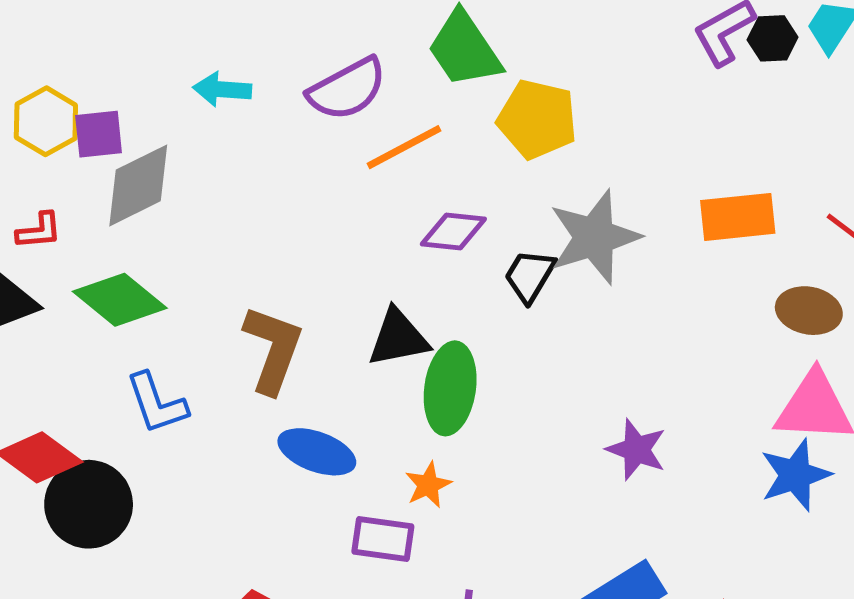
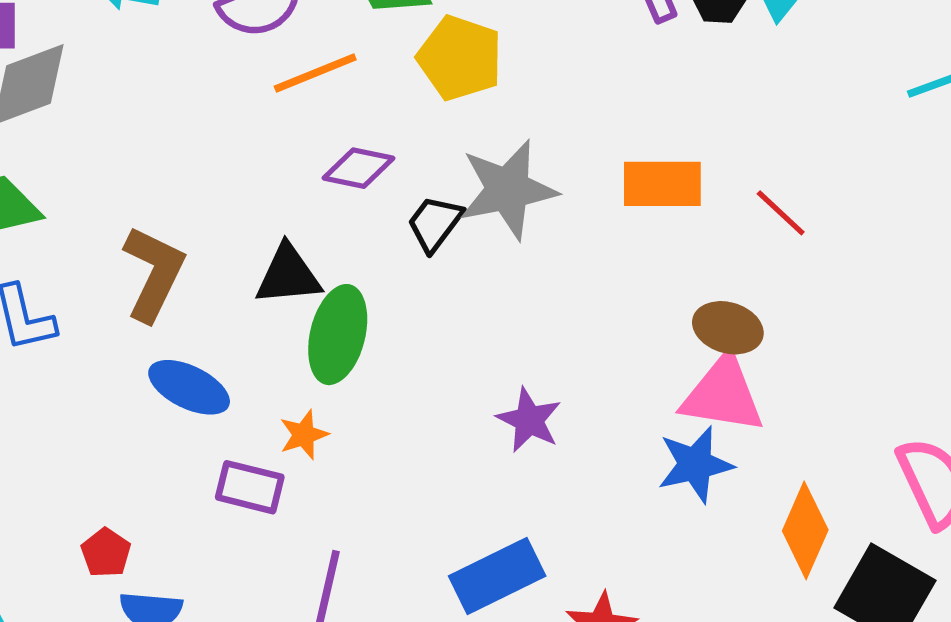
brown ellipse: (809, 311) -> (728, 328), moved

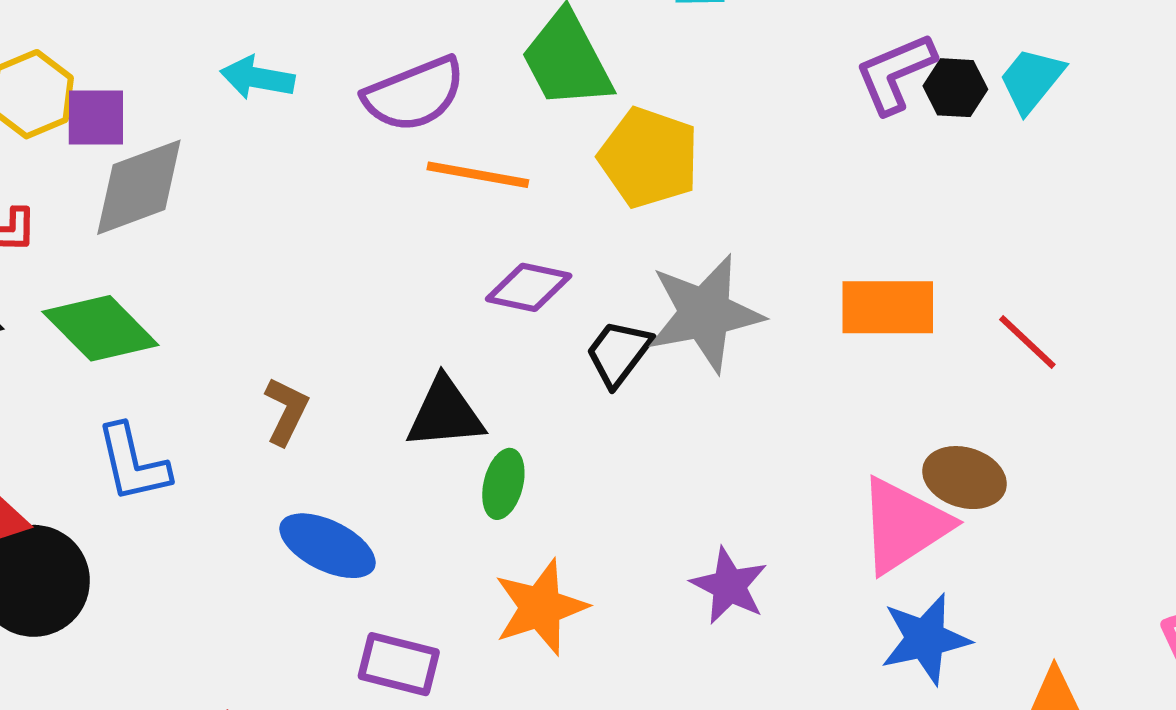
orange line: (315, 73) -> (478, 175), turned 32
brown L-shape: (154, 274) -> (286, 411), size x0.6
green ellipse: (338, 335) -> (503, 484), size x0.6
pink triangle: (723, 395) -> (904, 525), moved, turned -42
orange star: (304, 435) -> (541, 607), moved, size x1.6

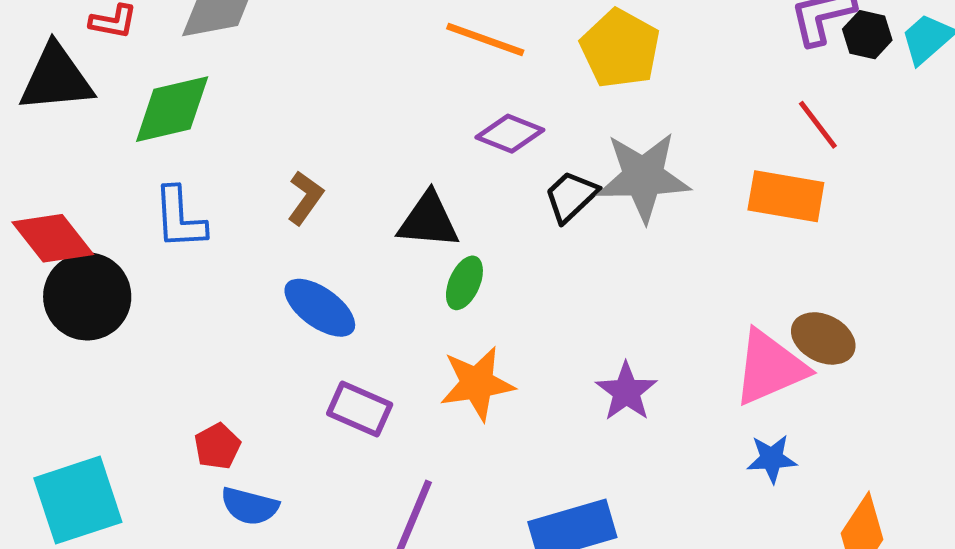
green diamond: (100, 328) -> (172, 109), turned -68
red line: (1027, 342) -> (818, 125), moved
blue star: (925, 639) -> (772, 459), size x0.7

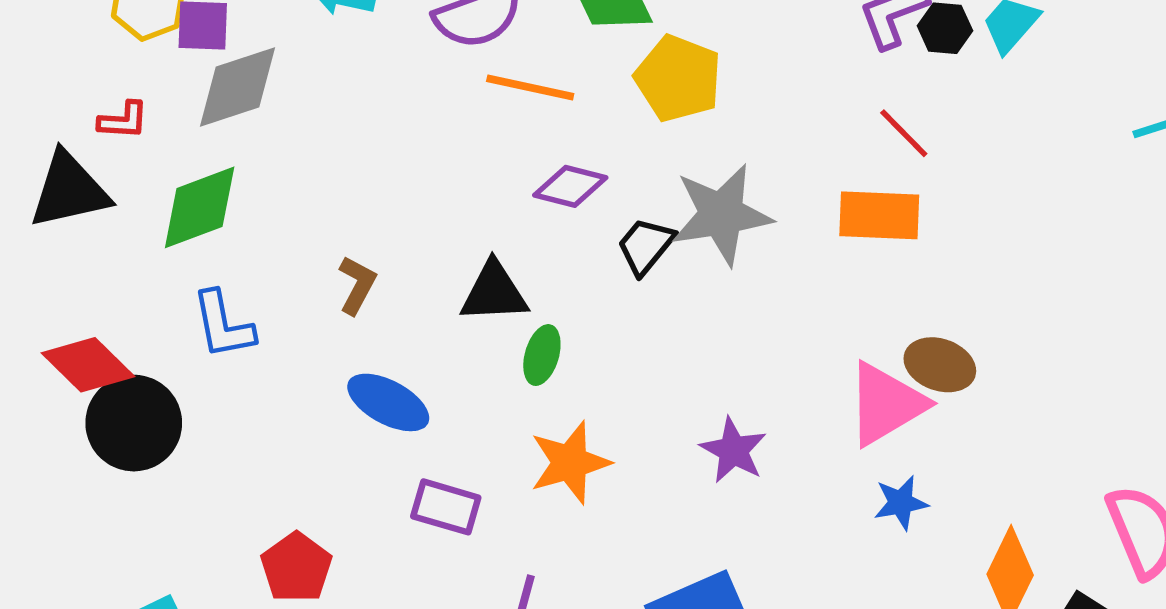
red pentagon: (217, 446) -> (296, 568), size x1.4

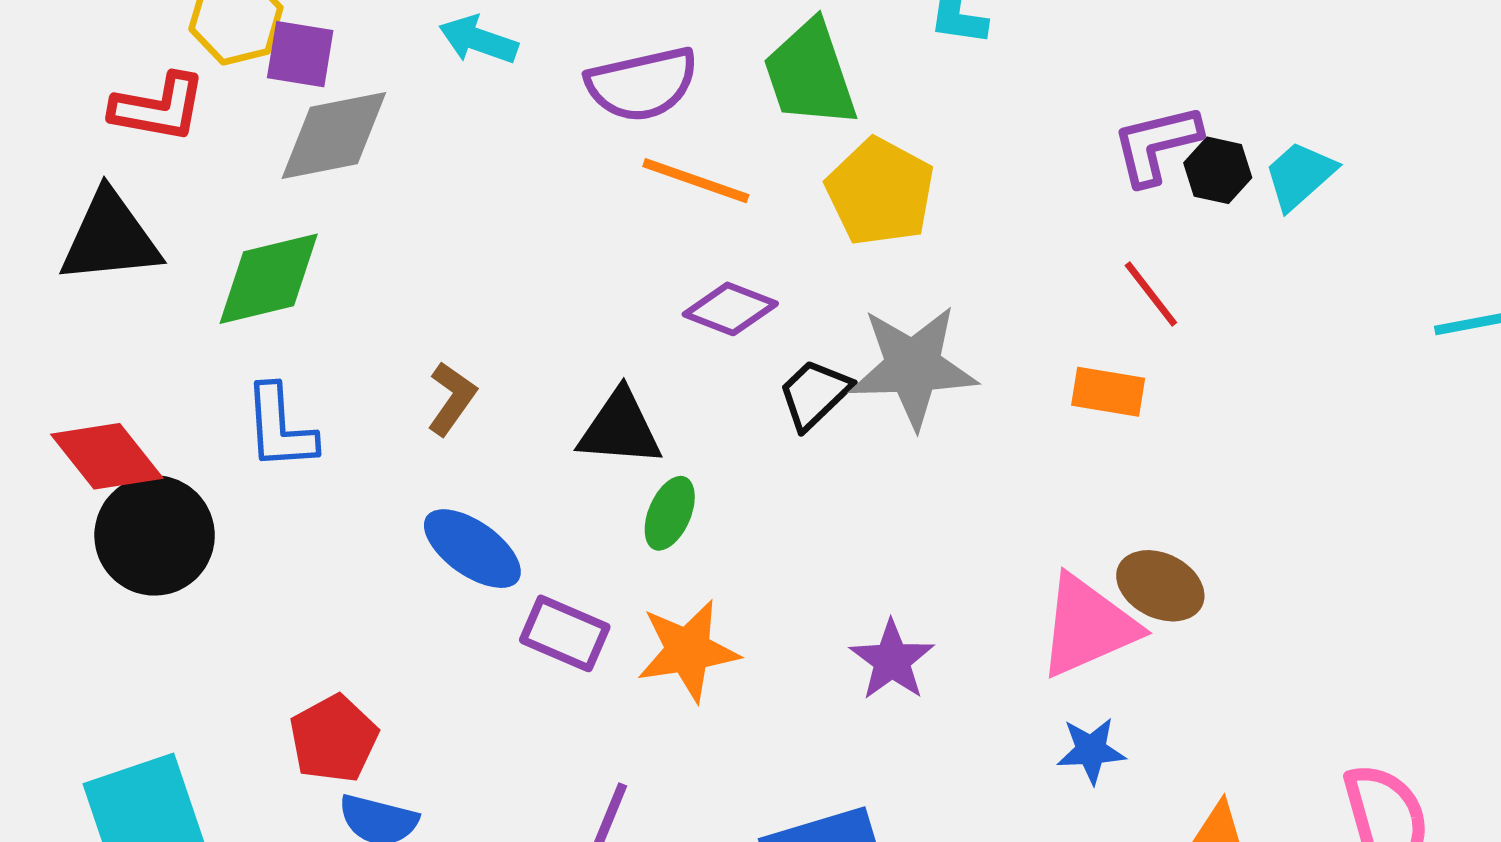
red L-shape: (123, 120) -> (158, 108), moved, size x1.5
orange rectangle: (879, 215) -> (1108, 392), size x0.7
purple rectangle: (446, 507) -> (565, 633), moved

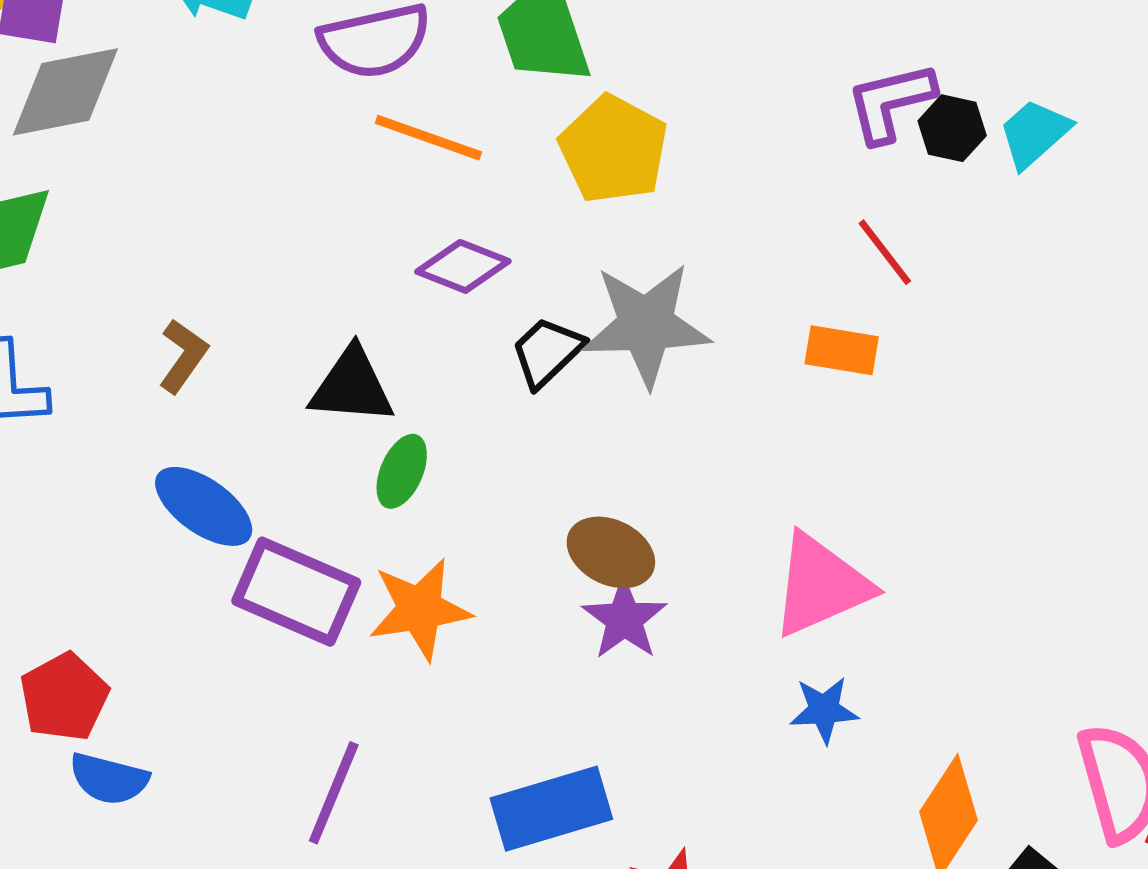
brown ellipse: (1160, 586) -> (611, 552), moved
purple rectangle: (565, 633) -> (296, 592), size x1.4

